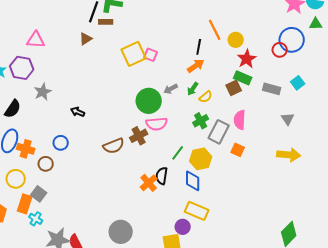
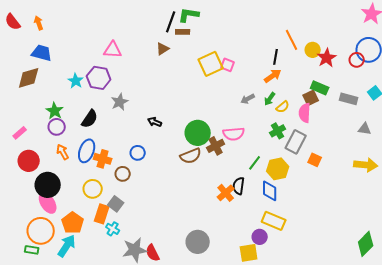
red star: (247, 59) -> (327, 58), moved
green circle: (149, 101) -> (198, 133), moved
gray triangle: (288, 119) -> (365, 129), turned -48
pink semicircle: (240, 120) -> (305, 113), moved

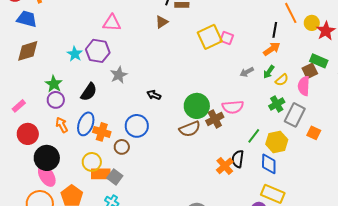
blue trapezoid: (42, 53) -> (27, 19), moved
blue circle: (138, 153) -> (137, 126), size x1.5
orange rectangle: (102, 214) -> (101, 174), moved, turned 72

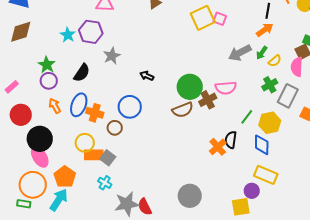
gray arrow: (247, 72) -> (240, 53), size x1.6

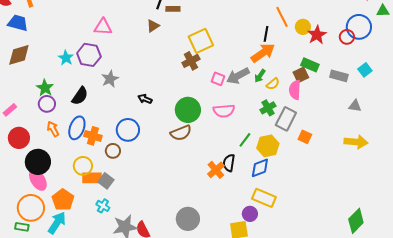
pink square: (220, 19) -> (218, 79), moved
orange arrow: (265, 30) -> (263, 53), size x1.4
brown cross: (208, 100) -> (191, 61), moved
blue diamond: (262, 145) -> (260, 168), turned 70

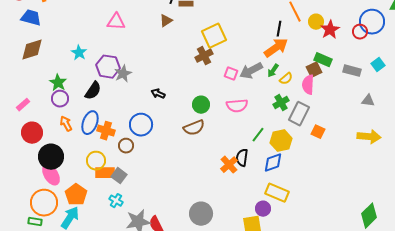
purple hexagon: (89, 55) -> (108, 67), moved
green circle: (188, 110) -> (201, 105), size x0.7

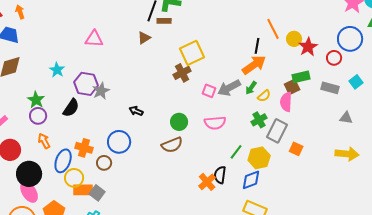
red circle: (360, 32) -> (334, 58), moved
green rectangle: (323, 60) -> (301, 77), turned -36
blue ellipse: (90, 123) -> (63, 161), moved

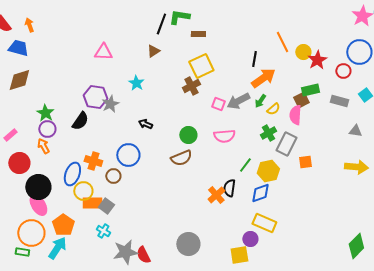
brown rectangle: (164, 21) -> (198, 34), moved
black line: (257, 46) -> (254, 59), moved
cyan star: (57, 70) -> (136, 83), moved
orange arrow: (44, 141) -> (43, 146), moved
orange square: (296, 149) -> (305, 162), turned -32

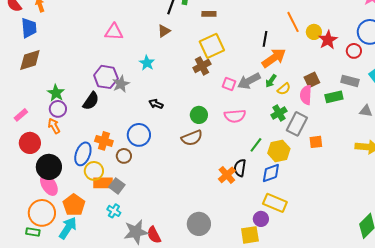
blue trapezoid: (18, 48) -> (29, 28), turned 70
green rectangle: (310, 90) -> (334, 97), moved

